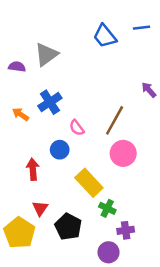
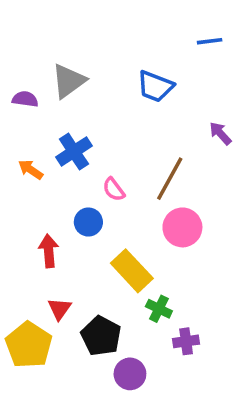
blue trapezoid: (105, 36) -> (155, 86), moved, turned -30
purple circle: (109, 252) -> (130, 374), moved

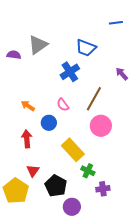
blue cross: (74, 151) -> (70, 72), moved
orange arrow: (31, 170) -> (28, 106), moved

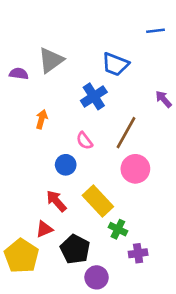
orange arrow: (28, 106) -> (42, 119), moved, turned 72
red arrow: (27, 139) -> (56, 201), moved, turned -36
red triangle: (33, 171) -> (44, 229), turned 32

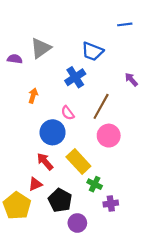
blue circle: (66, 165) -> (53, 132), size x1.5

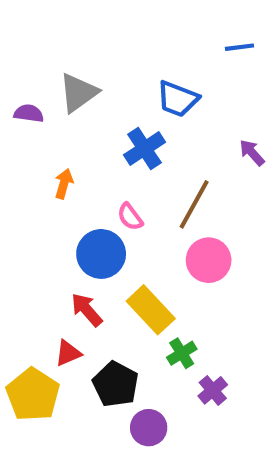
green cross: (95, 184) -> (182, 353), turned 32
purple cross: (111, 204) -> (213, 390), turned -32

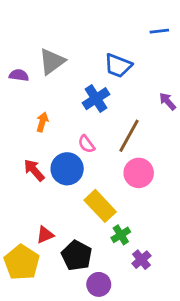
red arrow: (87, 310) -> (34, 170), moved

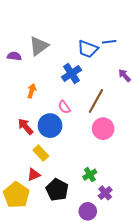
blue line: (159, 31) -> (109, 42), moved
yellow rectangle: (100, 206) -> (41, 153), moved, size x0.7
purple circle: (99, 284) -> (88, 211), moved

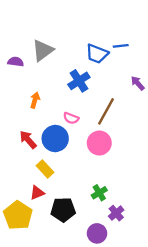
pink semicircle: (64, 107) -> (71, 118), turned -32
pink circle: (103, 129) -> (99, 143), moved
black pentagon: (57, 190) -> (63, 210), turned -30

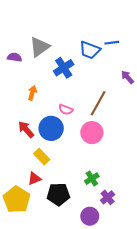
blue cross: (79, 81) -> (64, 68), moved

